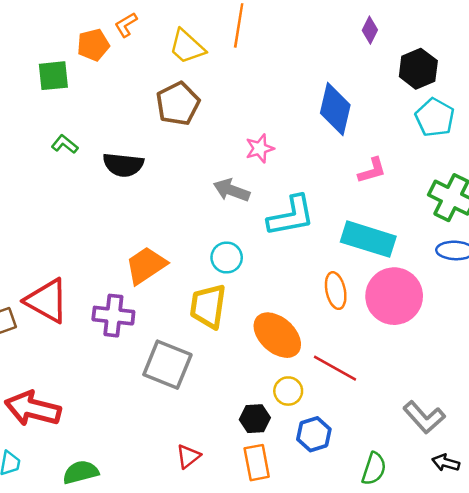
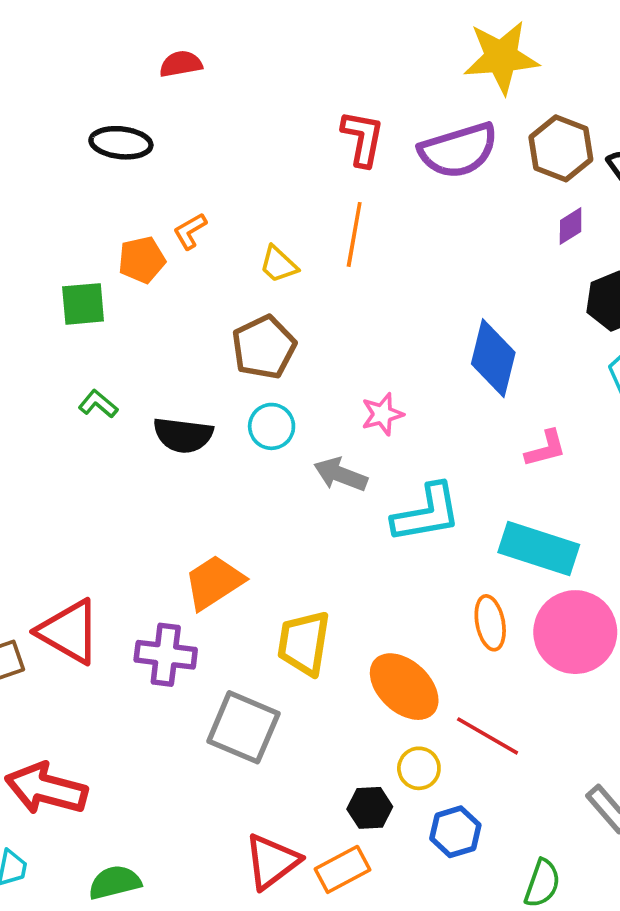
purple diamond: (370, 30) -> (571, 226), moved, turned 30
yellow trapezoid: (187, 47) -> (278, 264), size x0.7
cyan circle: (227, 258) -> (272, 426), moved
red triangle: (188, 456) -> (272, 861), size x1.6
orange rectangle: (257, 463) -> (342, 869), moved, turned 72

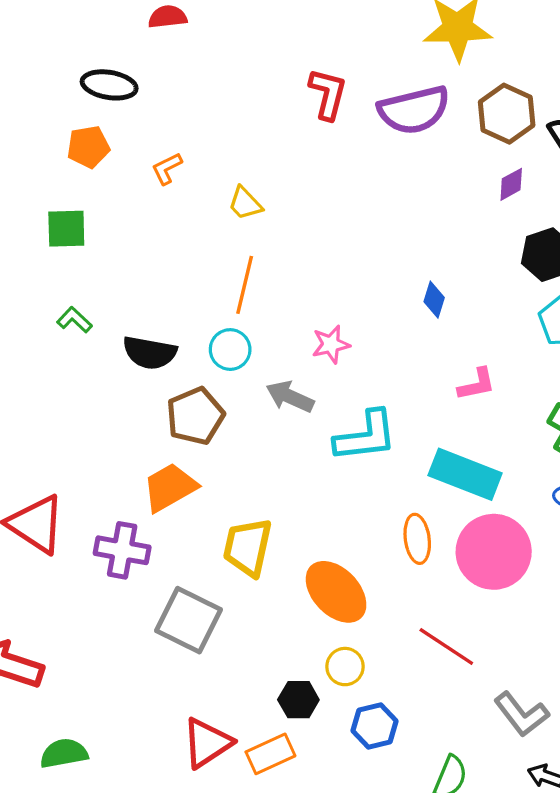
orange line: (354, 234) -> (245, 285), moved
orange pentagon: (142, 260) -> (88, 147), moved
brown pentagon: (264, 347) -> (195, 416), moved
blue diamond: (493, 358) -> (434, 300), size x0.5
red line: (488, 736) -> (446, 646), moved

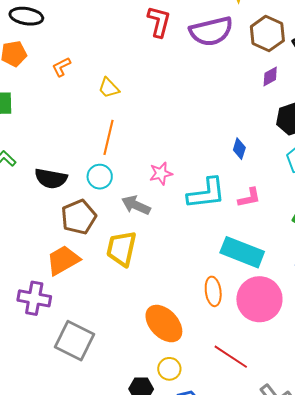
blue diamond: (434, 300) -> (239, 149), moved
cyan L-shape: (366, 436) -> (206, 193), moved
yellow trapezoid: (248, 547) -> (121, 249), moved

